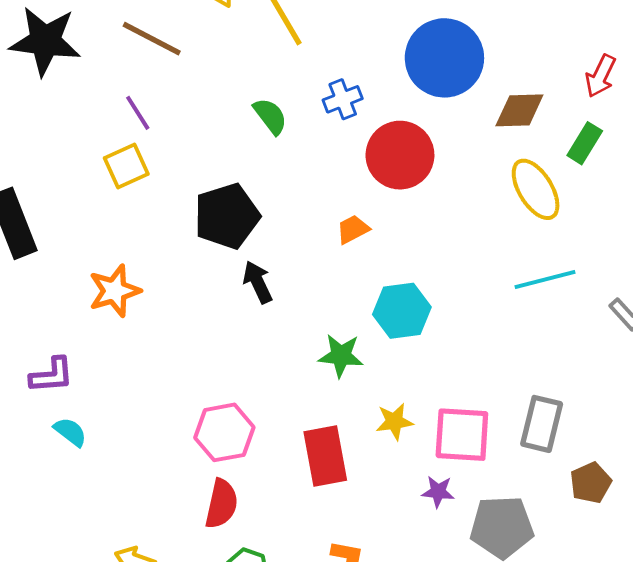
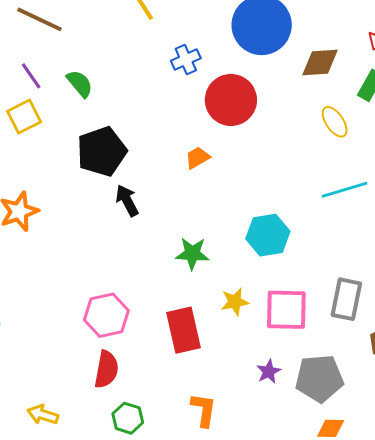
green semicircle: (270, 116) -> (80, 84), moved
yellow ellipse: (536, 189) -> (335, 122), size x0.7
cyan hexagon: (402, 311) -> (268, 235), moved
purple star: (438, 492) -> (269, 372), moved, turned -30

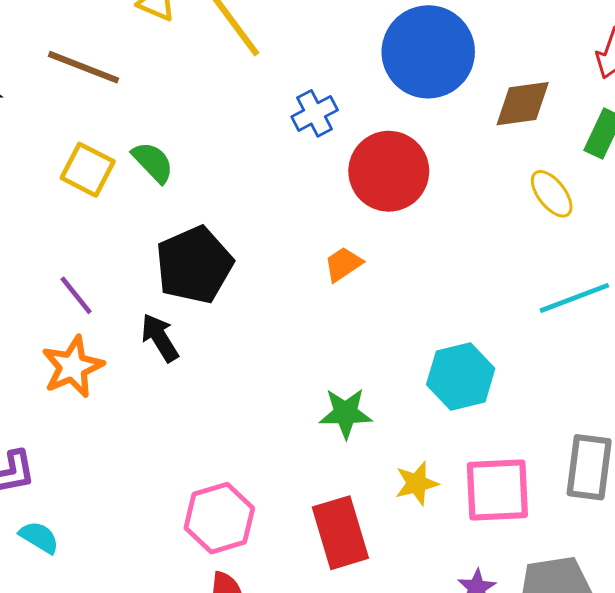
purple line: (31, 76) -> (76, 295), moved
yellow square: (24, 117) -> (88, 170), moved, turned -32
black arrow: (127, 200) -> (160, 338), moved

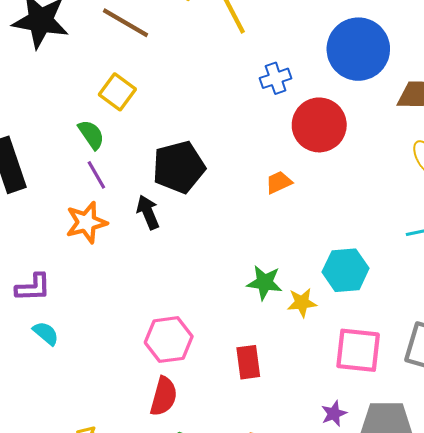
green semicircle: (153, 162) -> (91, 135), moved
yellow star: (417, 483) -> (302, 303), moved
red rectangle: (340, 533) -> (248, 362), size x0.7

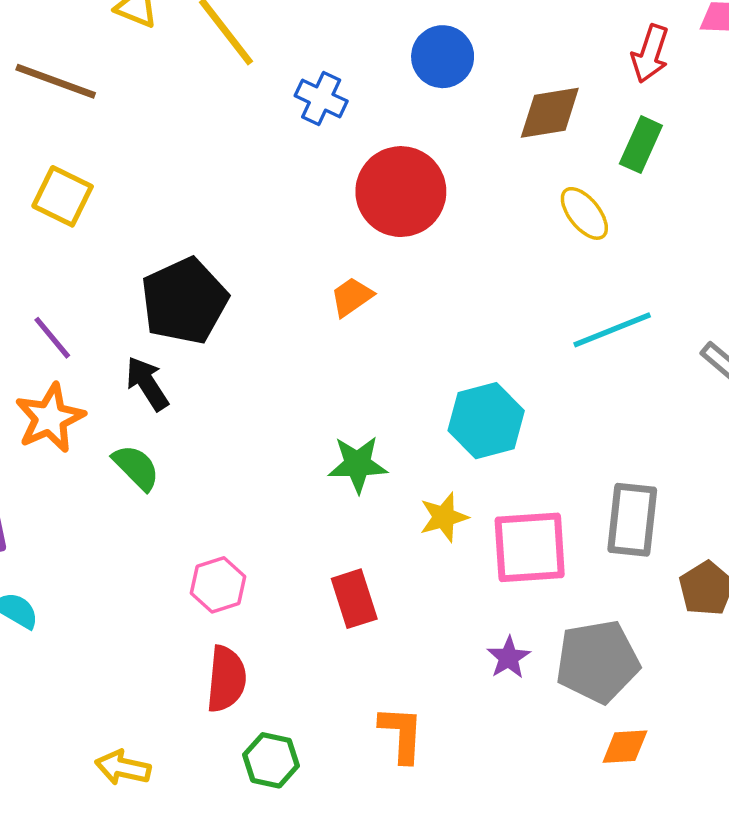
blue circle: (358, 49) -> (443, 57), size x0.6
blue cross: (276, 78) -> (321, 98), moved, turned -36
green semicircle: (91, 135) -> (136, 467), moved
yellow star: (302, 303) -> (444, 517), moved
pink hexagon: (169, 340) -> (218, 585), size x0.7

